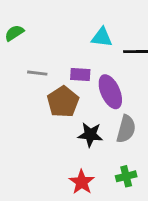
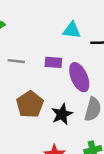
brown pentagon: (63, 102) -> (30, 104), moved
black star: (90, 135) -> (62, 114), turned -30

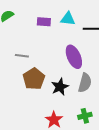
gray line: (16, 61) -> (22, 56), moved
purple rectangle: (53, 62) -> (44, 22), moved

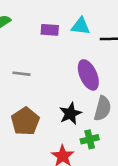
brown pentagon: (34, 79) -> (25, 121), moved
green cross: (85, 116) -> (90, 139), moved

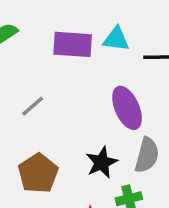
purple rectangle: (50, 30) -> (73, 44), size x1.5
gray line: (21, 74) -> (33, 106), turned -48

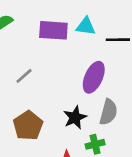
purple ellipse: (127, 108) -> (94, 77), turned 48

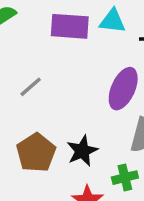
black star: (75, 117) -> (82, 151), moved

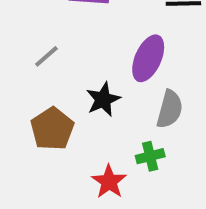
black star: (82, 151) -> (103, 99), moved

